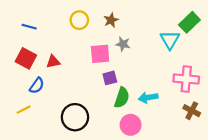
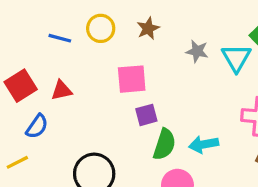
blue line: (29, 27) -> (60, 38), moved
gray star: (123, 44) -> (197, 51), moved
red square: (26, 58) -> (21, 86), turned 30

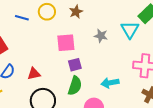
gray star: (197, 51) -> (101, 36), moved
red triangle: (61, 90) -> (34, 74), moved
green semicircle: (164, 144) -> (75, 86), moved

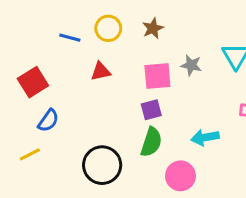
pink square: (66, 43) -> (157, 76), moved
red triangle: (34, 74) -> (101, 71), moved

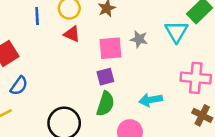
blue line: (70, 38) -> (37, 16), turned 72
red triangle: (101, 71) -> (72, 34), moved, turned 36

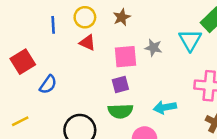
blue semicircle: (19, 86) -> (48, 84), moved
green semicircle: (105, 104) -> (120, 111), turned 70

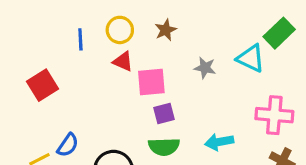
cyan triangle: (190, 40) -> (251, 58), turned -35
pink square: (125, 57) -> (151, 82), moved
blue semicircle: (48, 84) -> (68, 145), moved

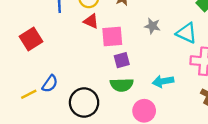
cyan triangle: (251, 58) -> (187, 33), moved

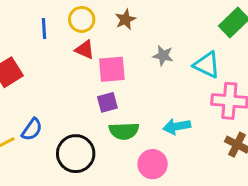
purple square: (122, 60) -> (107, 102), moved

